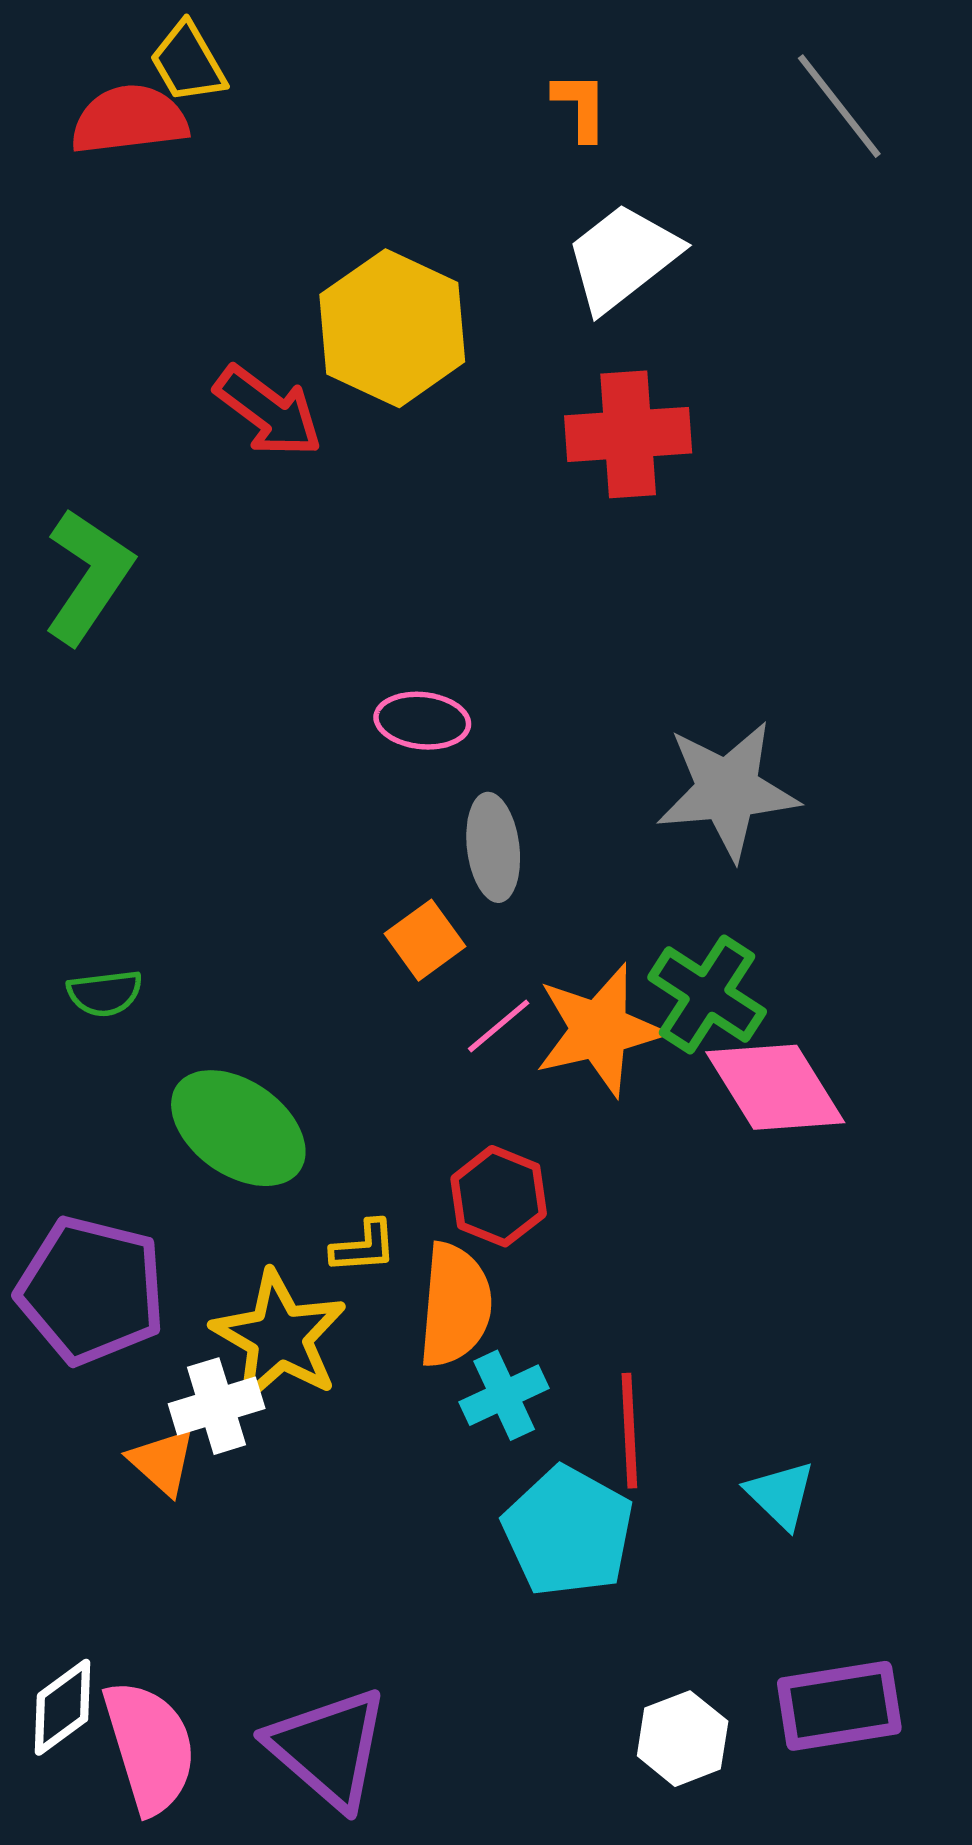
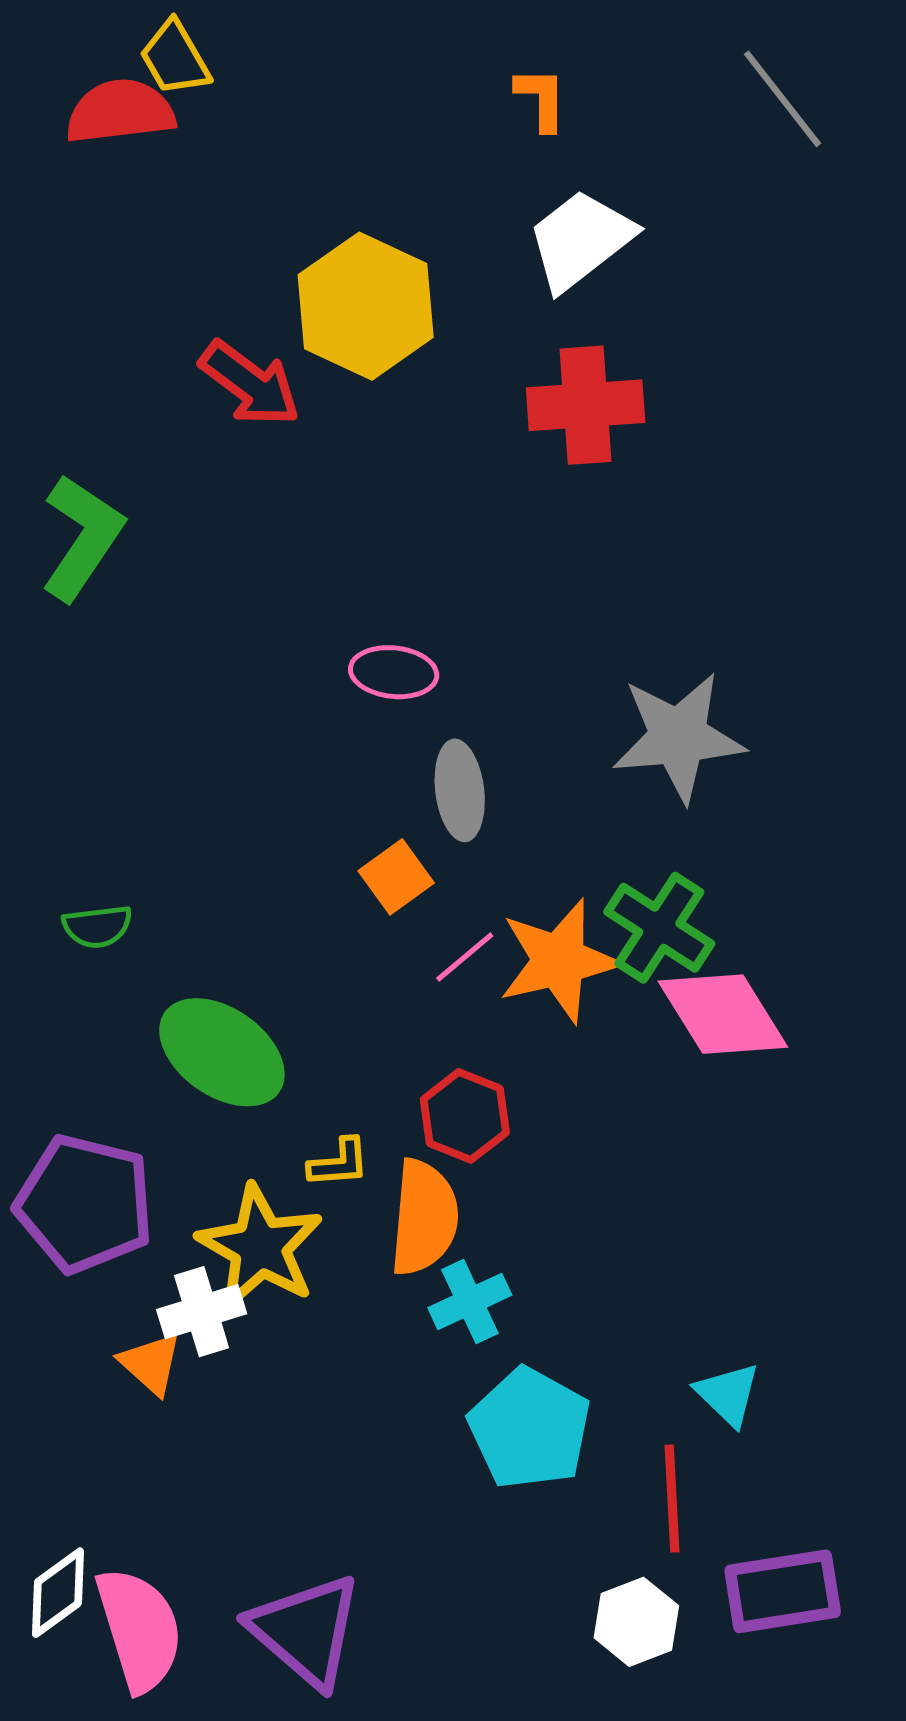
red line: (629, 1431) -> (672, 1499), moved

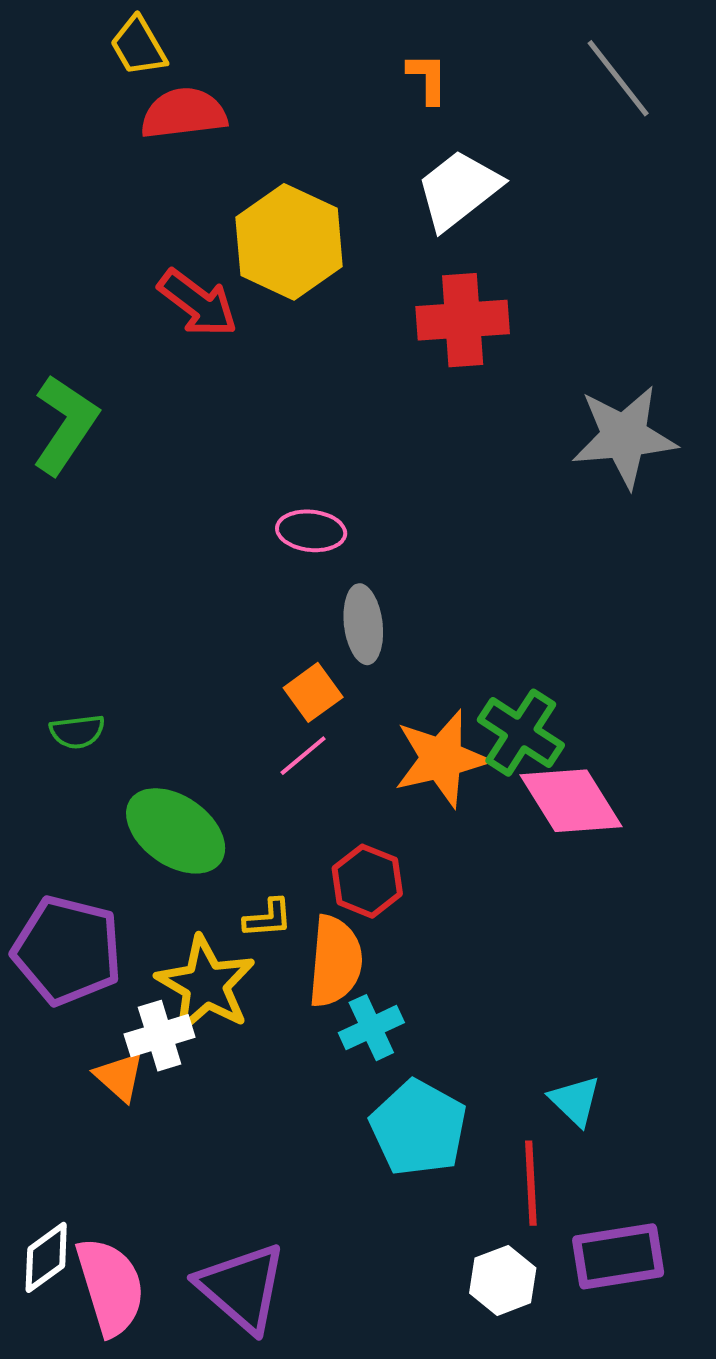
red semicircle: (120, 112) -> (184, 113), moved
gray star: (678, 737) -> (624, 437), moved
pink line: (465, 957) -> (303, 756), moved

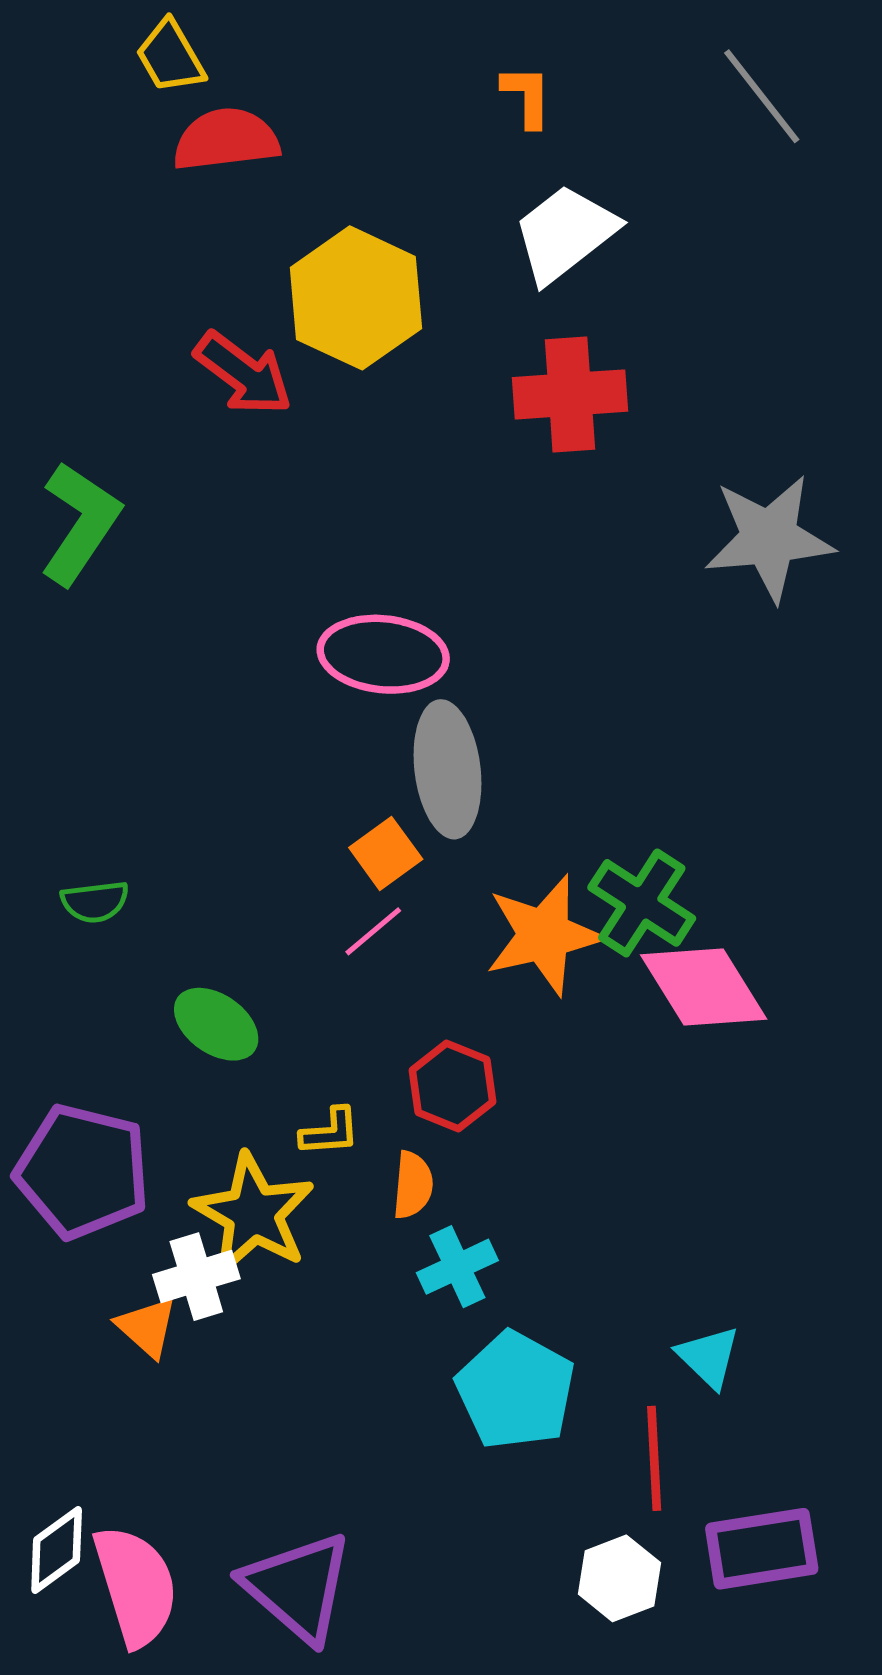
pink ellipse: (311, 531) -> (383, 654), size x1.5
gray ellipse: (363, 624) -> (447, 769), size x1.4
green ellipse: (176, 831) -> (216, 1024), size x0.7
orange semicircle: (335, 961) -> (413, 1185), size x0.6

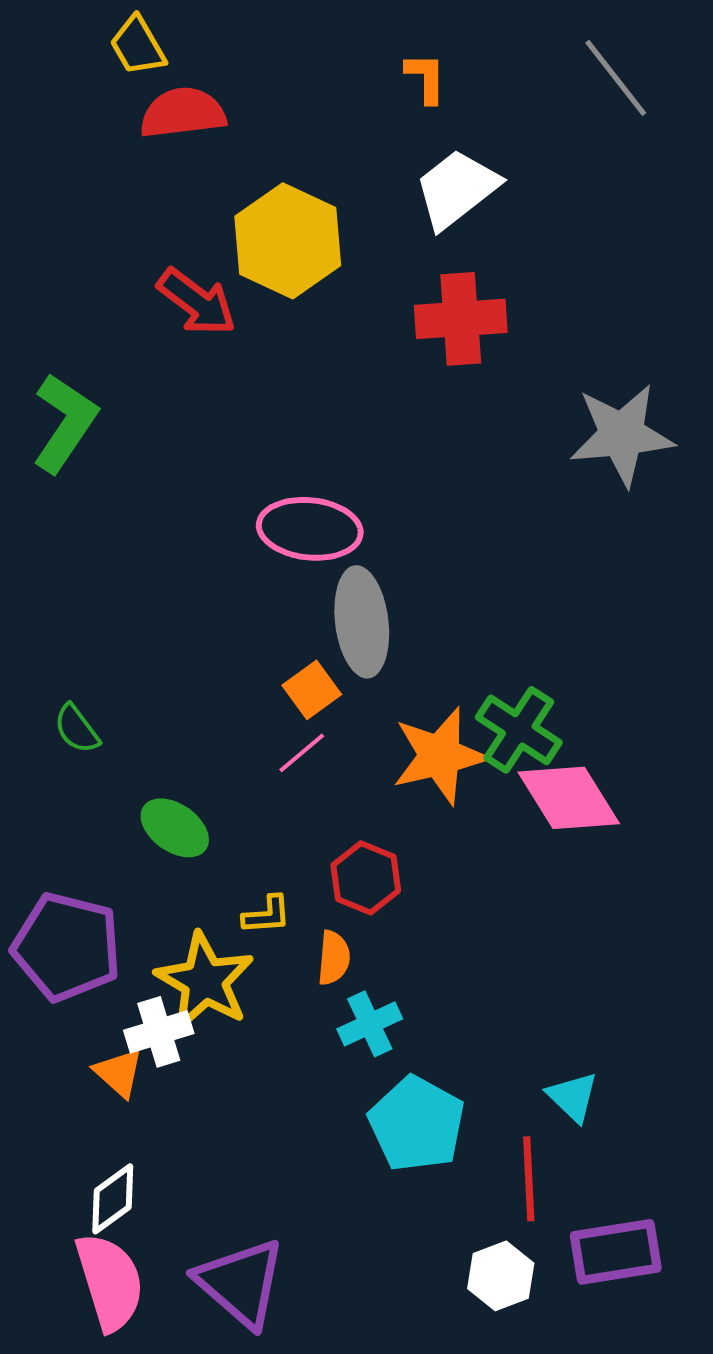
green semicircle: (95, 902) -> (77, 729), turned 60
white diamond: (57, 1550) -> (113, 1199), moved

